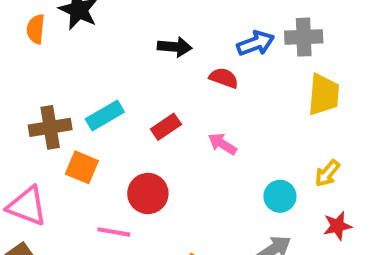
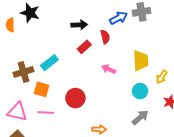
red semicircle: (224, 78) -> (105, 37), turned 64
yellow trapezoid: (324, 95) -> (141, 61), moved
red rectangle: (166, 127) -> (84, 47), moved
pink line: (114, 232) -> (46, 113), moved

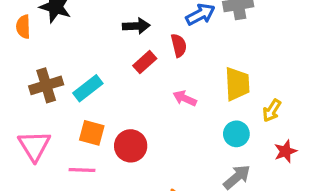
brown cross: (24, 72) -> (46, 85), moved
orange square: (42, 89) -> (92, 133), moved
pink triangle: (17, 112) -> (34, 146), moved, turned 45

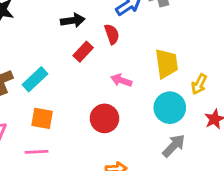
cyan circle: (236, 134) -> (170, 108), size x1.4
red circle: (131, 146) -> (104, 118), moved

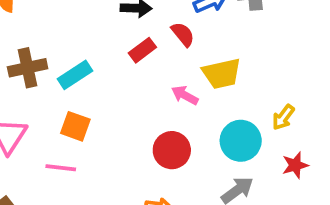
red semicircle: (112, 34) -> (183, 34), turned -30
yellow trapezoid: (166, 64) -> (222, 74), moved, turned 76
red circle: (104, 118) -> (172, 150), moved

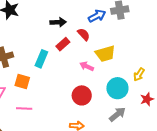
cyan rectangle: (75, 75) -> (41, 59), moved, turned -30
orange square: (75, 126) -> (22, 82), moved

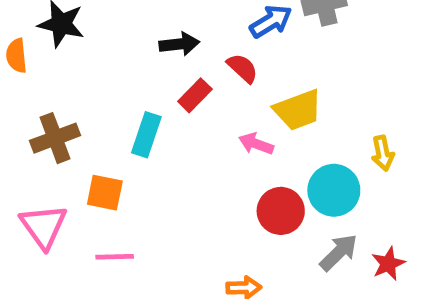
yellow arrow: (139, 74) -> (383, 153), turned -40
red circle: (82, 95) -> (281, 211), moved
red star: (147, 99) -> (388, 264), moved

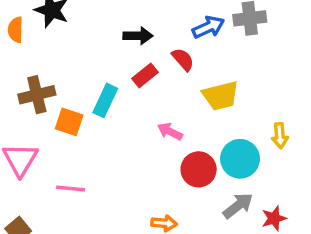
pink arrow: (256, 144) -> (170, 131), moved
orange square: (105, 193) -> (69, 122), moved

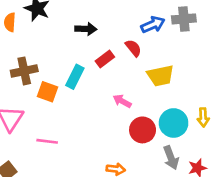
black arrow: (138, 36) -> (86, 29), moved
yellow arrow: (280, 136) -> (203, 117), moved
gray arrow: (238, 206) -> (171, 158), turned 105

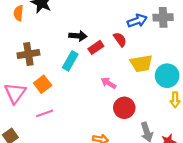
black arrow: (86, 29) -> (78, 36), moved
orange square: (48, 92) -> (43, 84), moved, turned 30
cyan circle: (174, 123) -> (167, 76), moved
pink line: (47, 141) -> (45, 113), turned -30

